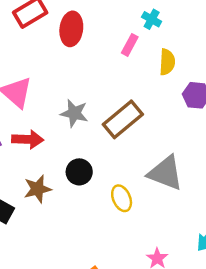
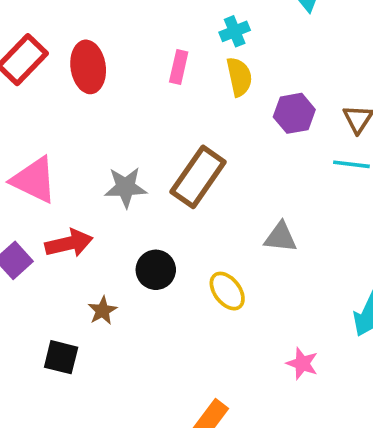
cyan cross: (152, 19) -> (235, 31), moved, turned -36
gray triangle: (166, 173) -> (281, 237), size x0.6
brown star: (38, 189) -> (102, 311), size x0.7

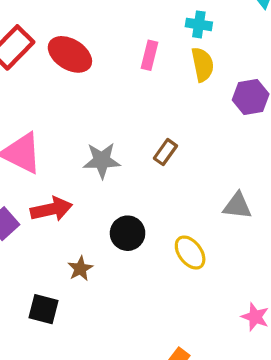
cyan cross: (235, 31) -> (199, 24), turned 30
red ellipse: (88, 67) -> (70, 54), turned -51
brown rectangle: (198, 177) -> (165, 152), size x0.5

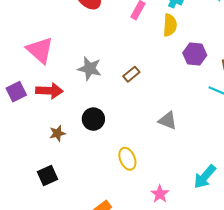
yellow ellipse: (190, 253) -> (127, 159), moved
black square: (44, 309) -> (47, 176), moved, turned 36

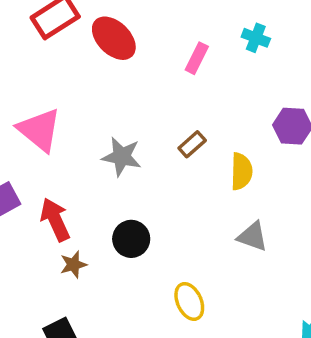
yellow semicircle: (170, 25) -> (241, 171), moved
brown rectangle: (131, 74) -> (192, 144), moved
red arrow: (49, 91) -> (55, 220), moved, turned -115

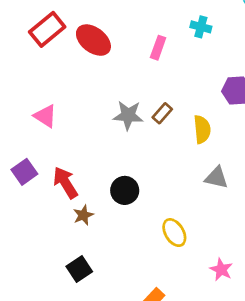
pink triangle: (39, 130) -> (45, 116), size x0.7
gray star: (122, 157) -> (128, 115), moved

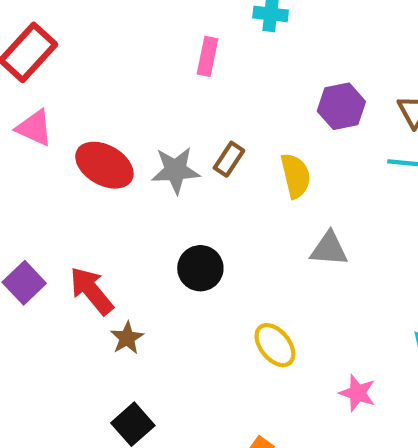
red ellipse: (93, 40) -> (104, 165), moved
pink triangle: (45, 116) -> (34, 128), moved
black circle: (125, 190) -> (200, 268), moved

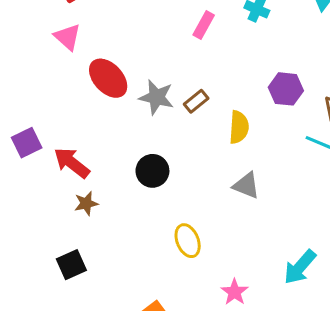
red arrow: (91, 291) -> (72, 163), turned -30

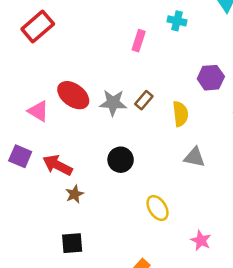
pink triangle: (67, 37) -> (38, 111), moved
purple square: (27, 143) -> (20, 156), turned -30
black square: (71, 265) -> (72, 243), turned 30

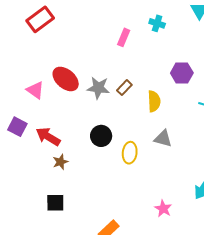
yellow ellipse: (158, 208) -> (130, 153), moved, turned 35

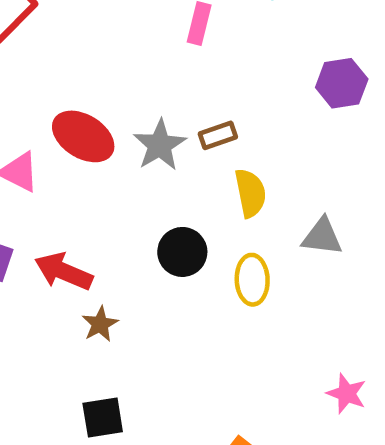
gray star: (98, 88) -> (160, 145), turned -30
brown rectangle: (124, 88) -> (218, 135), turned 35
yellow semicircle: (154, 101) -> (250, 193), moved

